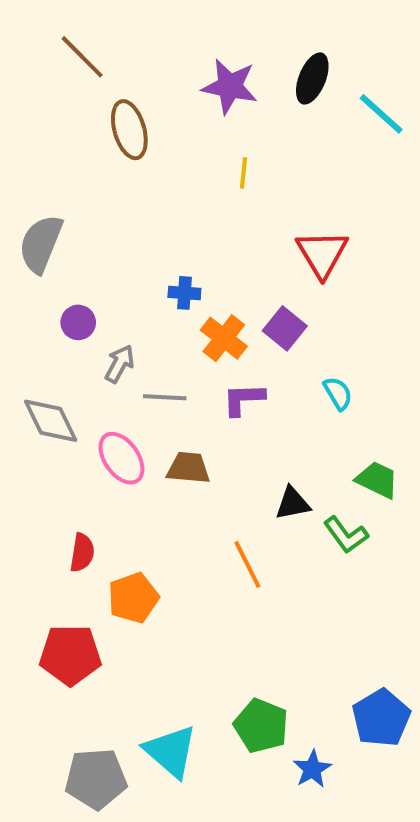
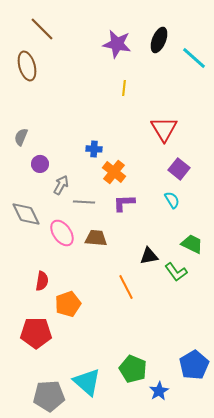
brown ellipse: (129, 130) -> (27, 66), moved
gray semicircle: (41, 244) -> (21, 137), moved, size x0.6
purple square: (285, 328) -> (179, 169), moved

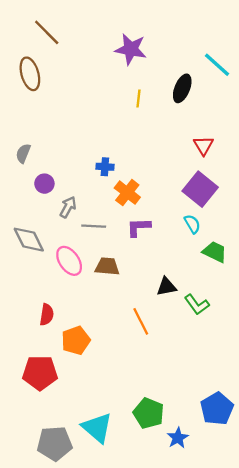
black ellipse: (159, 40) -> (182, 88), moved
red triangle: (164, 129) -> (204, 145), moved, size x0.7
purple square: (179, 169) -> (200, 189), size x1.4
green trapezoid: (192, 244) -> (215, 252), moved

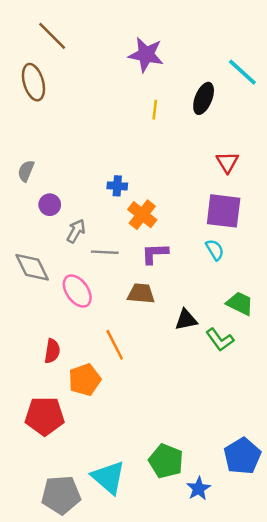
purple square: (200, 189) -> (224, 211), turned -32
green trapezoid: (215, 252) -> (240, 303), moved
brown trapezoid: (107, 266) -> (141, 293), moved
orange line: (141, 321) -> (115, 345), moved

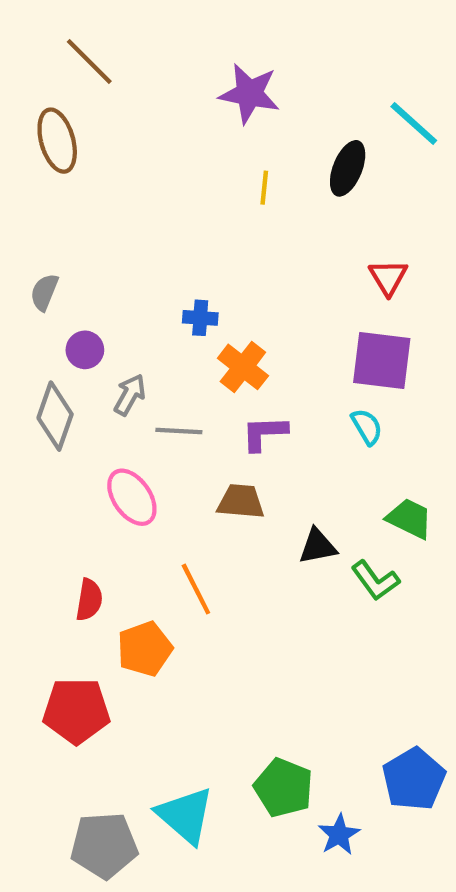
gray diamond: (32, 267) -> (55, 416), moved, turned 45

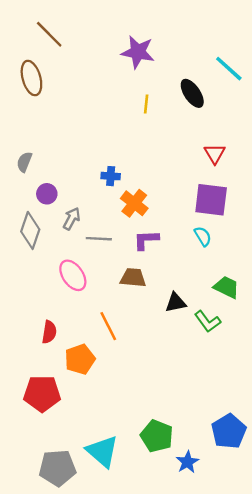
black ellipse: (348, 168) -> (192, 93), turned -56

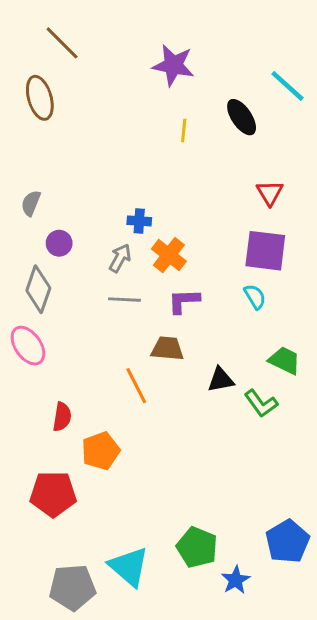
gray arrow: (72, 219) -> (120, 258), moved
pink ellipse: (73, 275) -> (28, 346), moved
orange line: (108, 326) -> (136, 386), moved

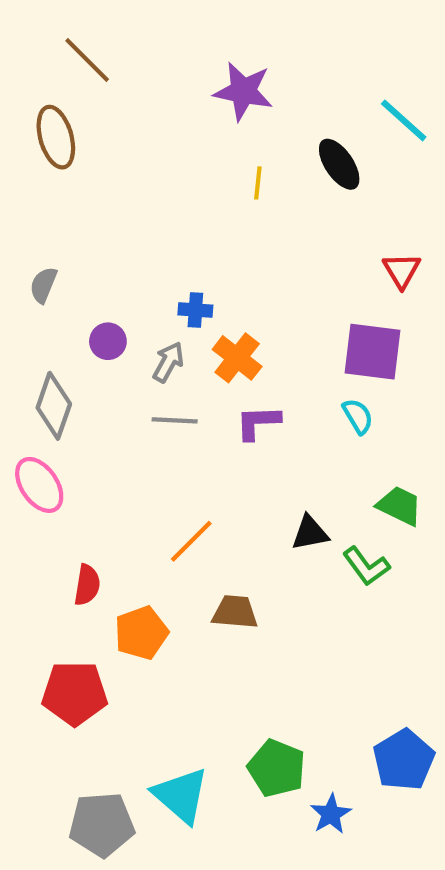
red triangle: (270, 193) -> (402, 270), moved
purple circle: (59, 243) -> (108, 341), moved
brown trapezoid: (167, 349) -> (235, 612), moved
orange line: (136, 386) -> (191, 541), turned 72

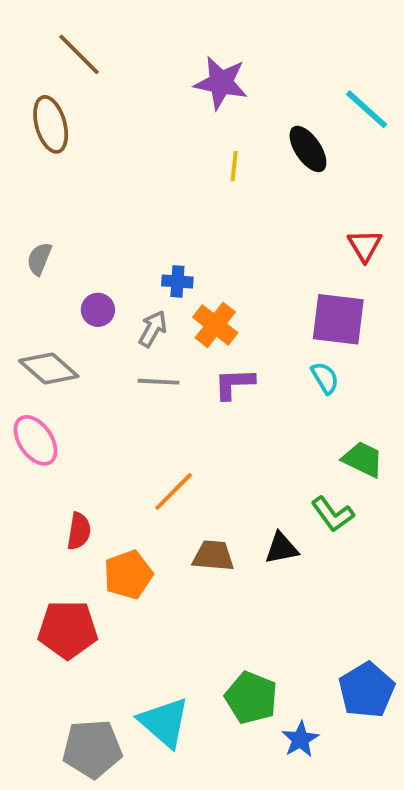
gray diamond: (54, 406) -> (49, 368), turned -68
black triangle: (310, 533) -> (281, 548), moved

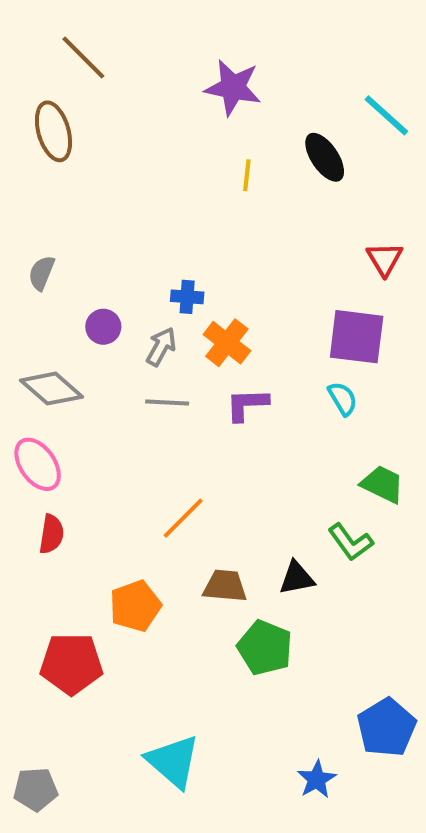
red semicircle: (79, 531) -> (51, 534), moved
green pentagon: (251, 698) -> (265, 648), moved
gray pentagon: (92, 749) -> (36, 789), moved, size x0.7

